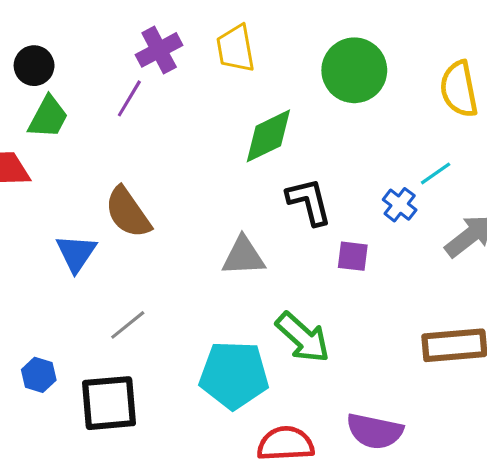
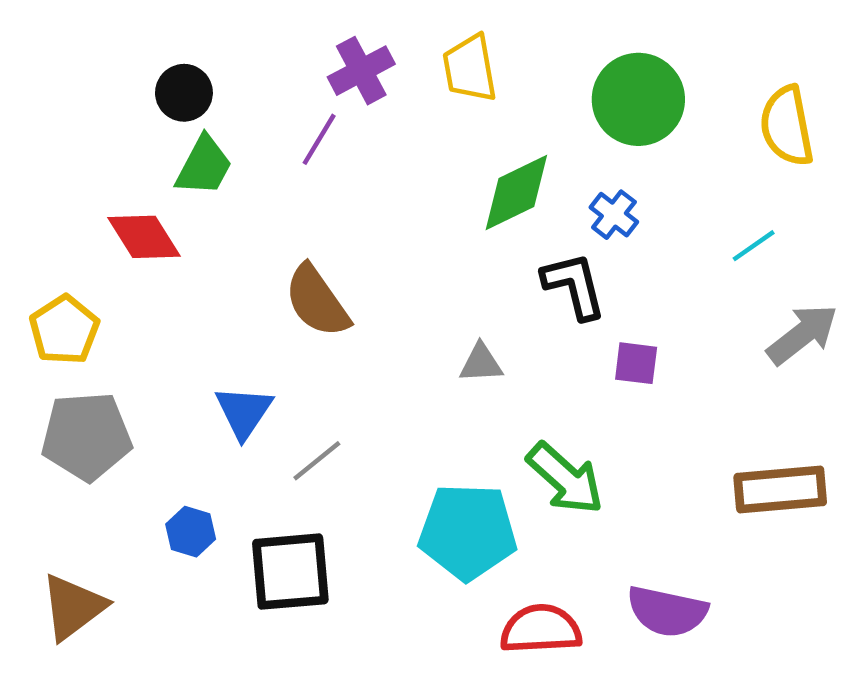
blue cross: (400, 205) -> (614, 215), moved
blue triangle: (76, 253) -> (244, 412), moved
gray triangle: (243, 256) -> (481, 363), size x0.7

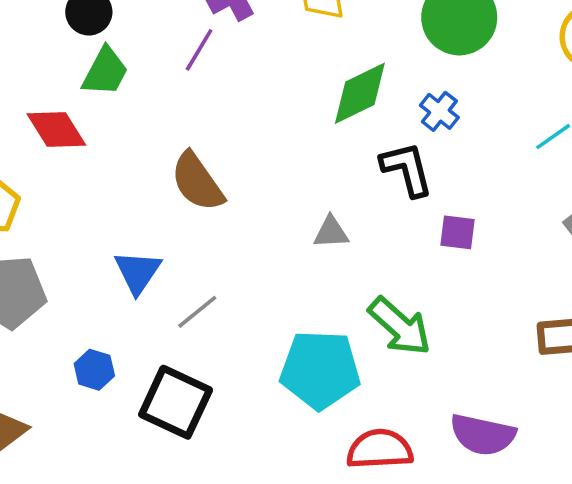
black square: (290, 572) -> (176, 402), turned 30

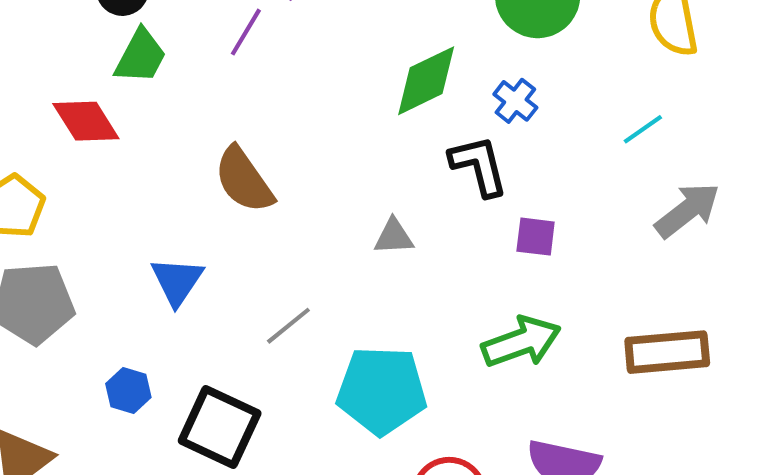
gray line: (197, 312) -> (288, 326), moved
green arrow: (400, 326) -> (521, 342), moved, turned -62

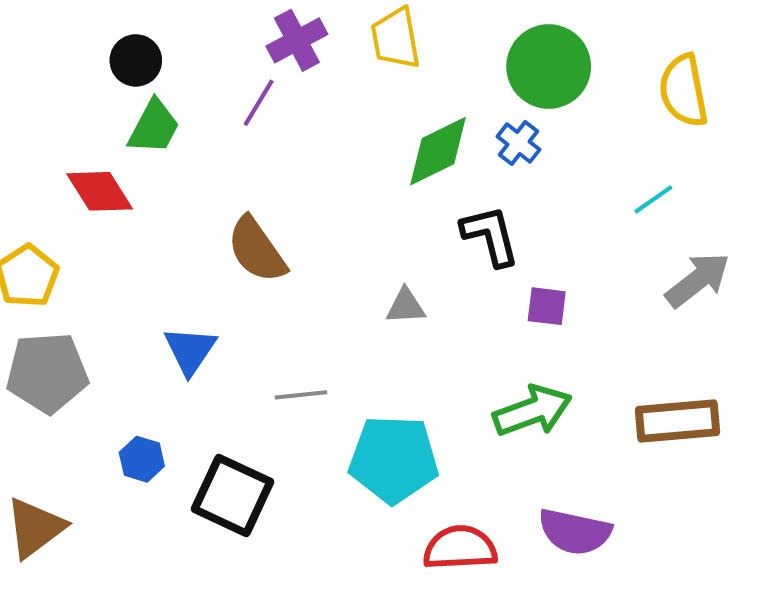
blue cross: (515, 101) -> (518, 143), moved
gray line: (288, 326) -> (301, 395), turned 33

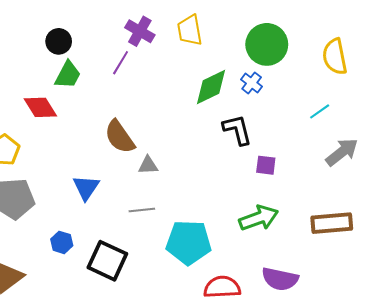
purple cross: (297, 40) -> (140, 31), turned -32
gray triangle: (406, 306) -> (148, 165), moved

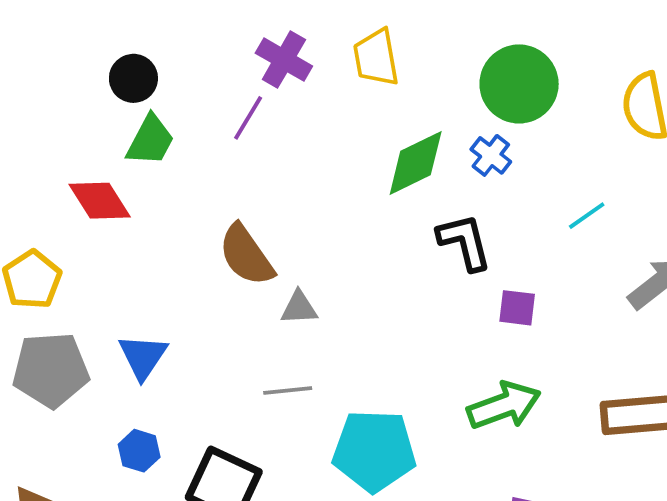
cyan line: (320, 111) -> (587, 216), moved
blue triangle: (86, 188) -> (143, 357), moved

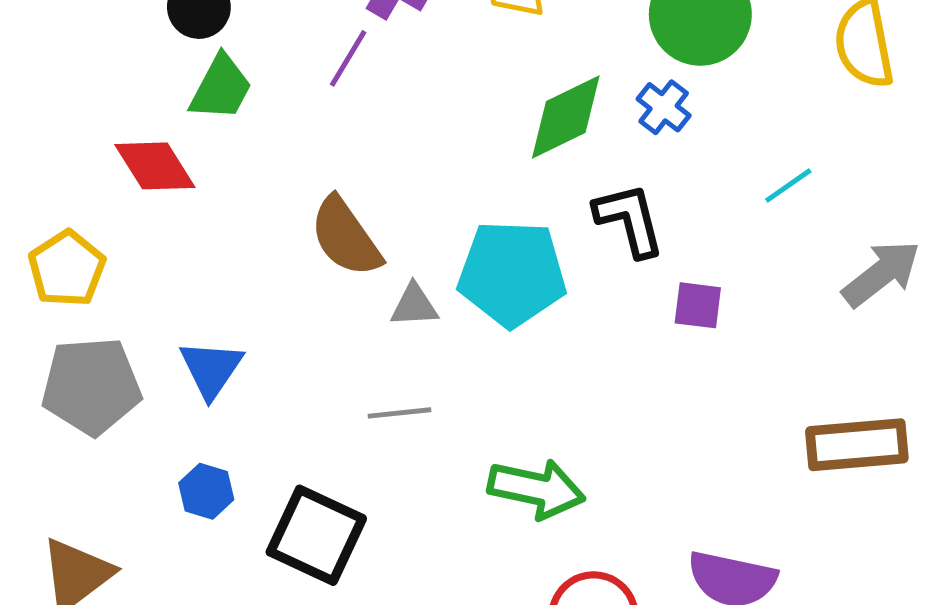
green arrow: (504, 406) -> (536, 489), moved, turned 32
cyan pentagon: (374, 451) -> (512, 274), moved

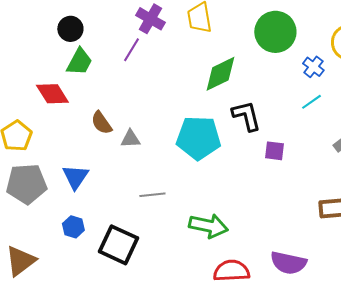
blue cross: (664, 107) -> (313, 67), moved
brown semicircle: (346, 237) -> (101, 123), moved, size x0.7
gray triangle: (414, 305) -> (130, 139), moved

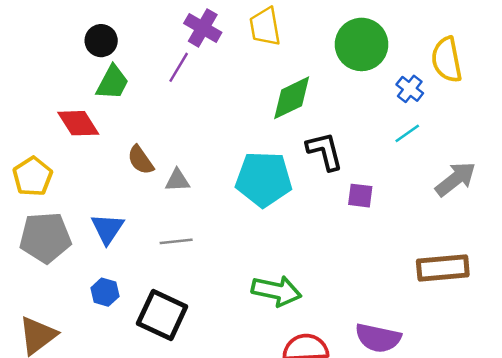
gray line: (152, 195) -> (176, 241), moved

